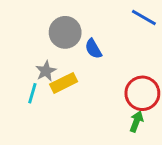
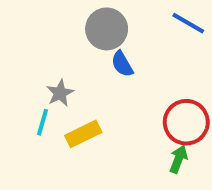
gray circle: (65, 32) -> (107, 29), moved
yellow rectangle: (64, 83) -> (83, 134), moved

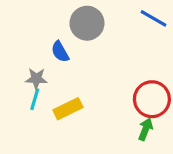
blue semicircle: (122, 64) -> (60, 52), moved
gray star: (60, 93) -> (36, 79), moved, turned 30

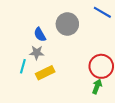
gray circle: (87, 23) -> (67, 24), moved
gray star: (36, 79) -> (37, 53), moved

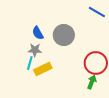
gray circle: (67, 24) -> (64, 35), moved
cyan line: (23, 66) -> (30, 63), moved

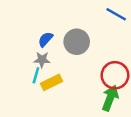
blue semicircle: (38, 33) -> (46, 39), turned 72
green arrow: (92, 82) -> (110, 98), size x1.5

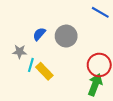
gray star: (42, 60) -> (20, 52), moved
yellow rectangle: (52, 82) -> (44, 71), turned 72

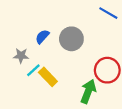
cyan line: (31, 65) -> (33, 70), turned 32
green arrow: (95, 85) -> (88, 91), moved

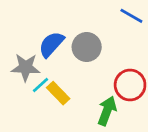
blue semicircle: (42, 37) -> (51, 44), size x1.5
gray star: (21, 56) -> (26, 67), size x1.5

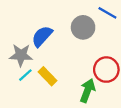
gray circle: (87, 47) -> (83, 27), moved
cyan line: (41, 85) -> (25, 75), moved

